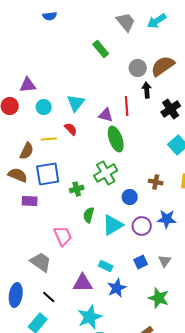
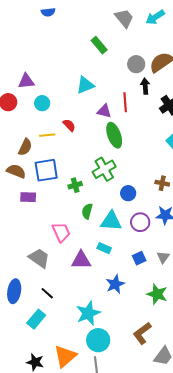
cyan triangle: (76, 103) -> (85, 85), moved, turned 30
brown cross: (156, 182) -> (162, 183), moved
cyan triangle: (113, 225) -> (111, 221), turned 35
cyan rectangle: (106, 266) -> (104, 248), moved
purple triangle: (83, 283) -> (81, 260), moved

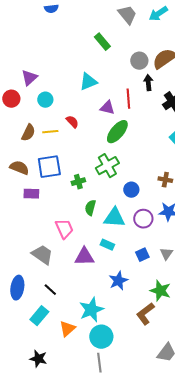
purple triangle: (26, 81) -> (29, 78), turned -36
green ellipse: (114, 135) -> (117, 132), turned 60
brown semicircle: (25, 147) -> (28, 133), moved
brown L-shape: (142, 333) -> (145, 314), moved
orange triangle: (65, 356) -> (67, 329), moved, size x0.7

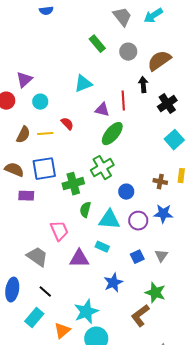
gray circle: (139, 61) -> (128, 52), moved
green cross: (78, 182) -> (73, 184), size x1.5

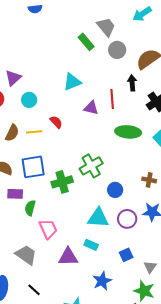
gray trapezoid: (122, 17) -> (106, 27), moved
green ellipse: (112, 134) -> (128, 132), moved, turned 55
green semicircle: (85, 210) -> (30, 208), moved
gray triangle: (161, 256) -> (150, 267), moved

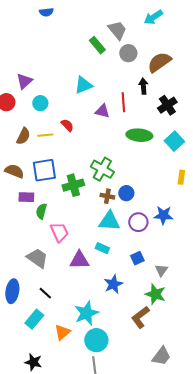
green cross: (91, 166) -> (102, 169), turned -30
brown cross: (149, 180) -> (107, 196), moved

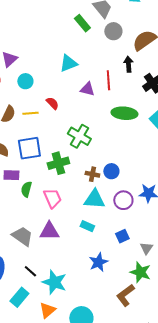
green cross: (102, 169) -> (79, 136), moved
pink trapezoid: (59, 232) -> (52, 198), moved
purple triangle: (79, 260) -> (49, 231), moved
cyan star: (86, 313) -> (54, 282), moved, turned -30

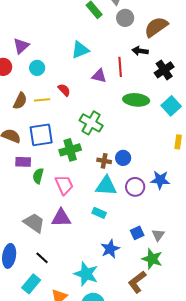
black arrow: (128, 64) -> (140, 51), turned -77
blue square: (122, 236) -> (137, 233), moved
cyan star: (54, 282) -> (86, 274), moved

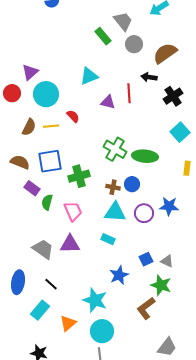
cyan circle: (37, 68) -> (46, 94), size x1.6
green ellipse: (136, 100) -> (145, 156), moved
green cross: (91, 123) -> (115, 149), moved
purple rectangle: (23, 162) -> (32, 188), turned 35
gray triangle: (158, 235) -> (167, 261), turned -40

